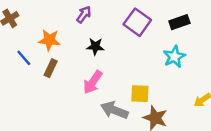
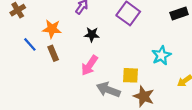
black rectangle: (179, 22) -> (179, 13), moved
cyan star: (174, 57) -> (161, 55), moved
brown rectangle: (51, 68) -> (53, 53), turned -48

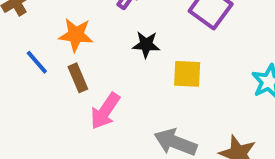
pink arrow: (90, 65) -> (105, 111), moved
yellow square: (130, 75) -> (187, 74), moved

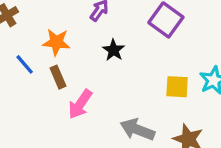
black star: (146, 45) -> (114, 50), turned 30
yellow square: (187, 74) -> (177, 87), moved

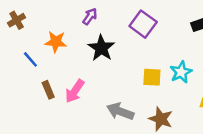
black star: (114, 50) -> (101, 48), size x1.5
brown rectangle: (58, 77) -> (48, 90), moved

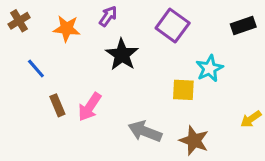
orange star: (56, 42) -> (67, 29), moved
cyan star: (181, 72) -> (209, 68), moved

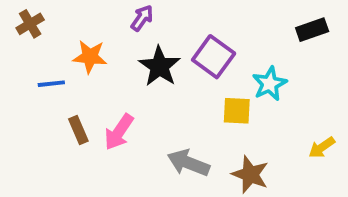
purple square: (173, 25) -> (214, 57), moved
orange star: (67, 29) -> (90, 57), moved
blue line: (36, 68) -> (51, 84), turned -55

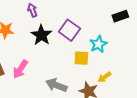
purple arrow: (142, 18) -> (32, 10), turned -56
yellow arrow: (322, 147) -> (104, 77), moved

